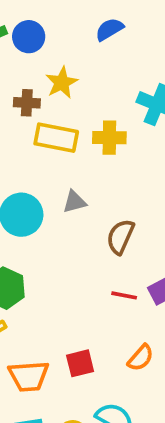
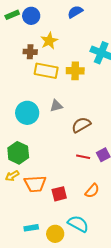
brown semicircle: (120, 237) -> (81, 125), turned 36
orange trapezoid: (29, 376) -> (35, 184), moved

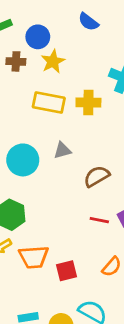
blue semicircle: (75, 12) -> (88, 22), turned -112
blue circle: (31, 16) -> (38, 37), moved
brown cross: (30, 52) -> (16, 61), moved

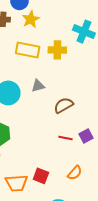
orange trapezoid: (34, 257) -> (16, 183), moved
red square: (67, 271) -> (41, 176), turned 35

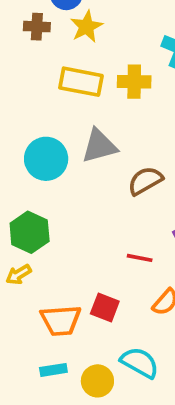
gray triangle: (38, 86) -> (99, 146), size x1.5
red line: (66, 138) -> (140, 258), moved

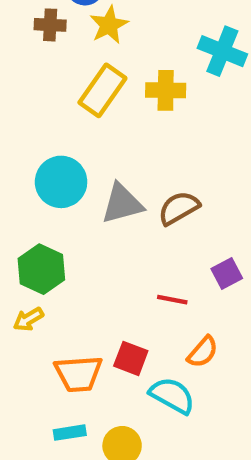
yellow rectangle: (81, 82) -> (102, 90), turned -66
gray triangle: (99, 146) -> (122, 204), moved
cyan semicircle: (140, 363) -> (172, 396), moved

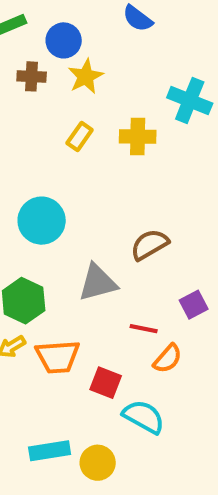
yellow rectangle: (102, 90) -> (80, 137), size x0.6
gray triangle: (122, 204) -> (98, 283), moved
orange semicircle: (203, 352) -> (168, 359), moved
orange trapezoid: (78, 374) -> (58, 357), moved
cyan rectangle: (70, 433) -> (50, 451), size x1.4

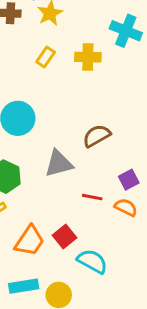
orange trapezoid: (58, 357) -> (29, 241), moved, turned -52
orange semicircle: (168, 359) -> (126, 207), moved, turned -105
red square: (106, 383) -> (65, 237), turned 30

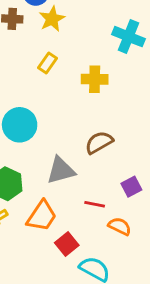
yellow cross: (88, 57) -> (95, 79), moved
orange semicircle: (126, 207) -> (120, 226), moved
orange trapezoid: (29, 241) -> (42, 216), moved

